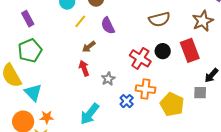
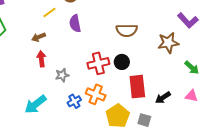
brown arrow: (89, 47) -> (39, 37), moved
red rectangle: (190, 50) -> (137, 87), moved
red cross: (140, 58) -> (98, 63), turned 30
gray square: (200, 93) -> (144, 120), moved

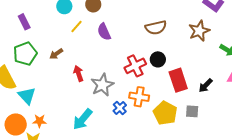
brown arrow: (39, 37) -> (56, 54), moved
gray star: (62, 75) -> (102, 85), size x1.6

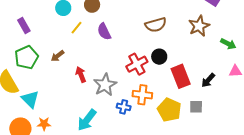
blue cross: (120, 108) -> (124, 107), turned -32

